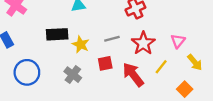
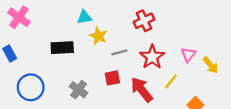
yellow star: (81, 44) -> (98, 36), moved
yellow arrow: (195, 62) -> (211, 65), moved

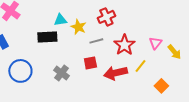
cyan triangle: (84, 17) -> (60, 20), moved
red cross: (144, 21) -> (106, 17), moved
red arrow: (142, 90) -> (115, 73), turned -65

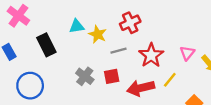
black rectangle: (47, 37) -> (46, 45), moved, turned 66
gray cross: (61, 73) -> (85, 76), moved

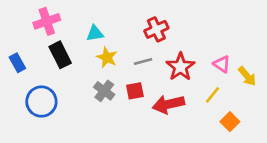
pink cross: (18, 16) -> (47, 21), moved, turned 35
yellow star: (98, 34) -> (107, 57), moved
pink triangle: (187, 53) -> (222, 64), turned -35
yellow line: (170, 80) -> (212, 95), moved

